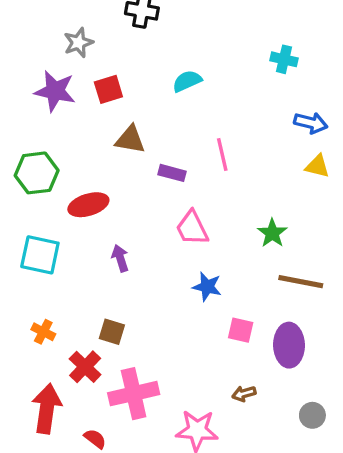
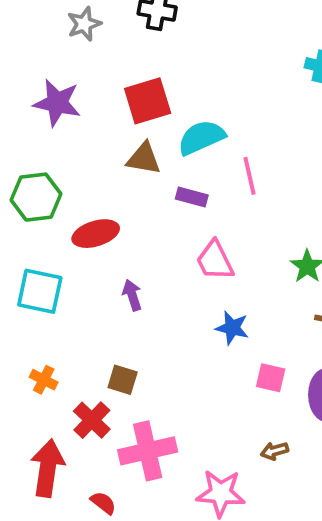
gray star: (78, 43) -> (84, 24), moved
cyan semicircle: (187, 81) -> (201, 137), moved, size x1.4
red square: (108, 89) -> (148, 101), moved, size x1.4

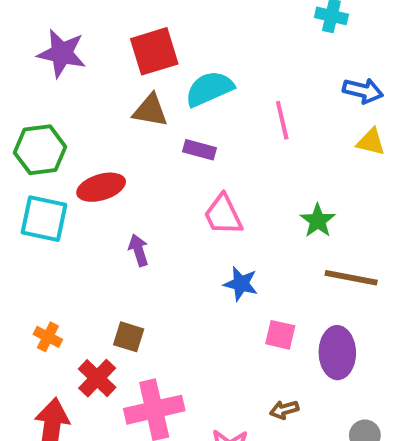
pink line: (249, 176) -> (282, 120), moved
cyan square: (40, 291) -> (44, 219), moved

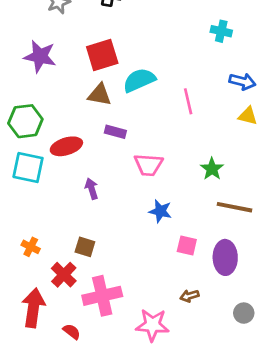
purple rectangle: (200, 150) -> (115, 132), moved
pink trapezoid: (223, 215) -> (148, 165), turned -60

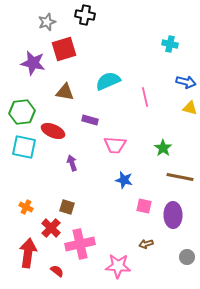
red square: (102, 55) -> (64, 49), moved
brown triangle: (100, 95) -> (65, 92), moved
red ellipse: (66, 146) -> (53, 131), turned 40

